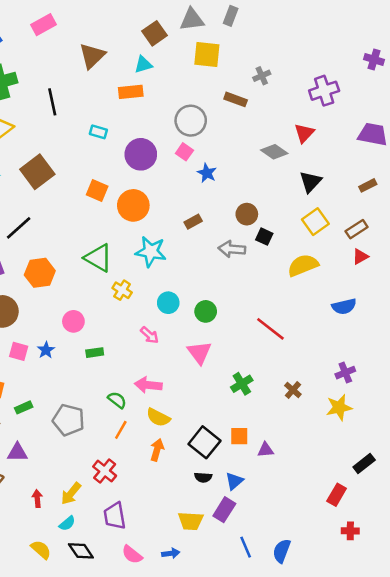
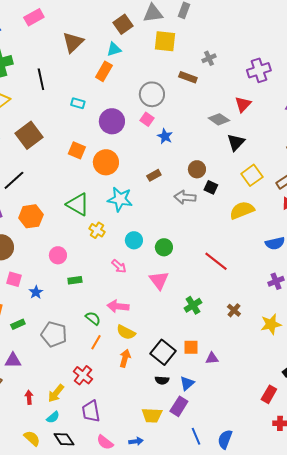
orange rectangle: (131, 92) -> (104, 71), turned -54
black triangle: (310, 182) -> (236, 142), moved
blue star: (46, 350) -> (36, 292), moved
purple cross: (345, 373) -> (276, 281), moved

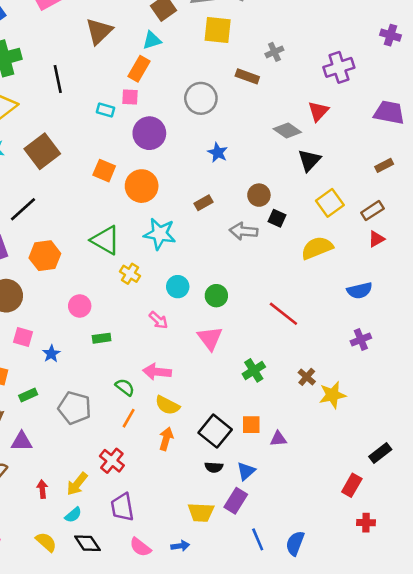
pink square: (147, 119) -> (130, 97), moved, turned -32
yellow star: (271, 324) -> (332, 395), moved

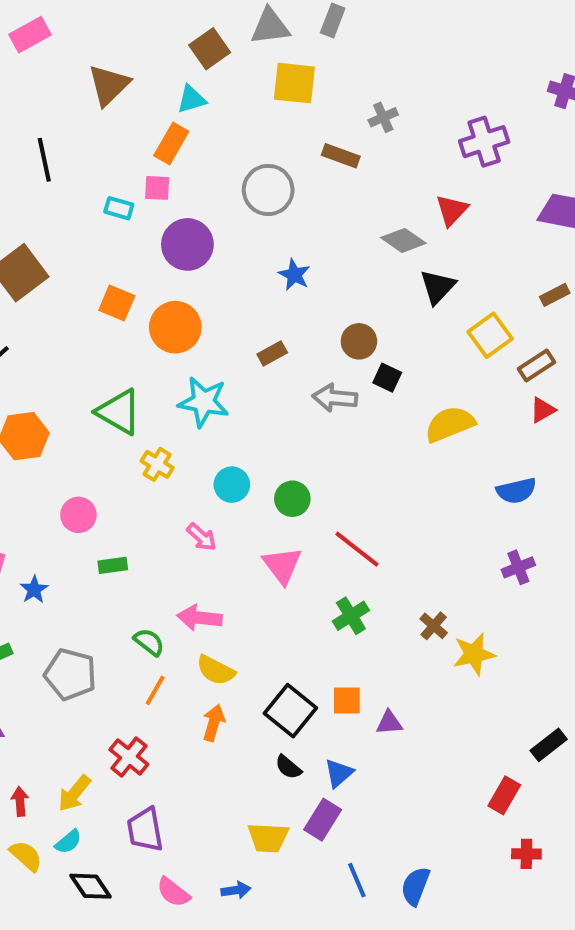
yellow square: (330, 203) -> (490, 335), moved
red line: (283, 314) -> (357, 549), moved
black semicircle: (214, 467) -> (288, 767), turned 36
yellow semicircle: (46, 542) -> (26, 856), moved

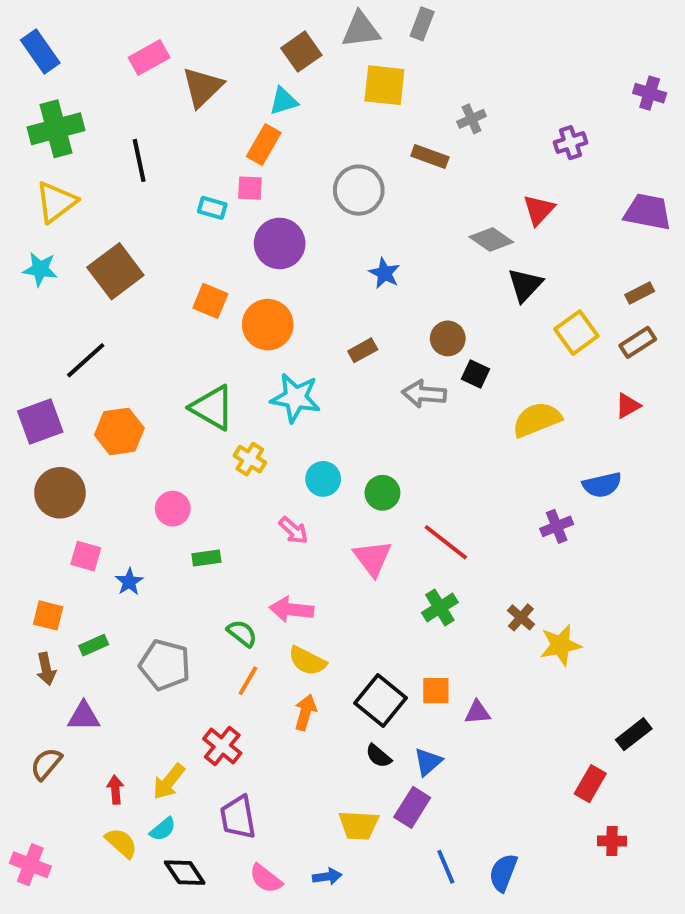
pink rectangle: (30, 35) -> (149, 58), moved
purple cross: (484, 142) -> (570, 143), size x0.7
brown rectangle: (537, 366) -> (638, 342), moved
purple cross: (518, 567) -> (557, 526), moved

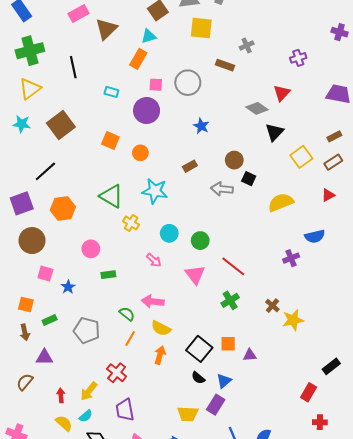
pink square: (250, 188) -> (156, 85), moved
orange circle: (268, 325) -> (140, 153), size x0.6

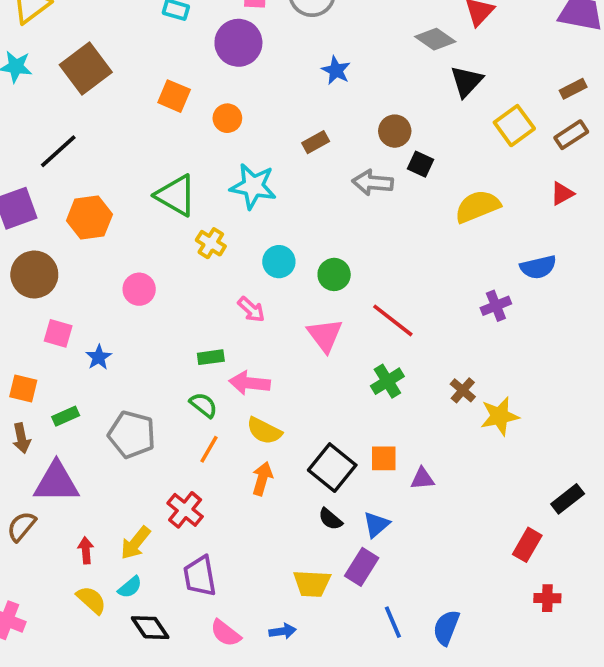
green rectangle: (108, 275) -> (211, 357), moved
purple triangle: (44, 357) -> (56, 482), size x1.5

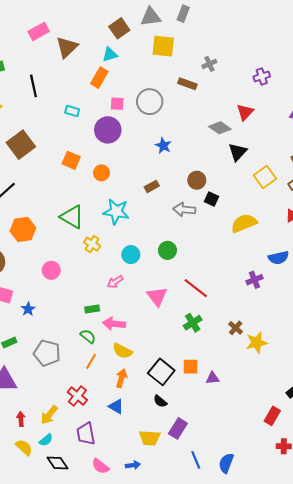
green circle: (334, 274) -> (167, 250), moved
pink arrow: (251, 309) -> (115, 282), turned 105
blue triangle: (376, 525) -> (116, 406), moved, turned -49

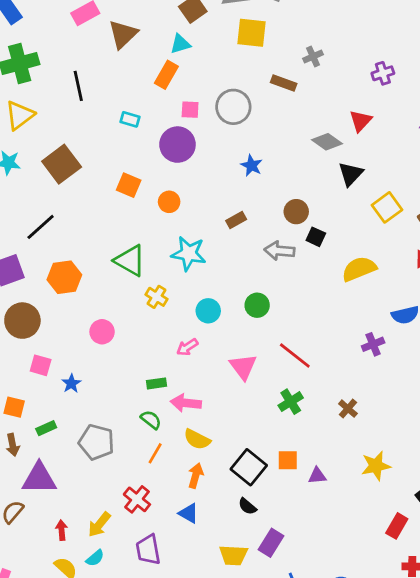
yellow star: (257, 343) -> (376, 466), moved

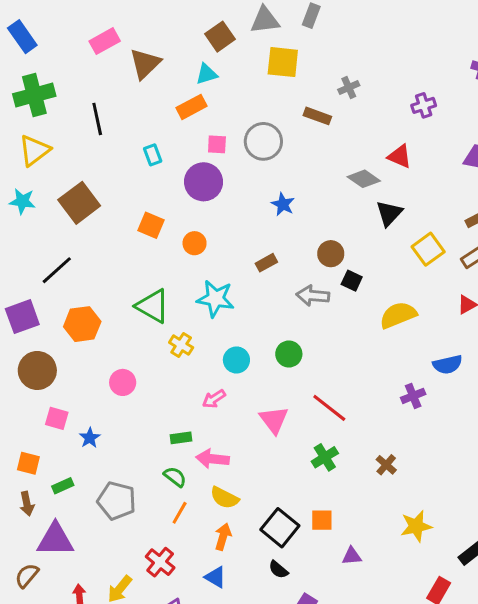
orange rectangle: (166, 75) -> (192, 107), turned 32
cyan rectangle: (130, 119) -> (153, 155), turned 54
red triangle: (360, 121) -> (400, 156), turned -50
purple triangle: (317, 476) -> (352, 556), moved

